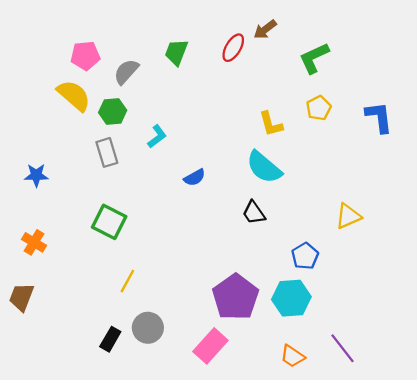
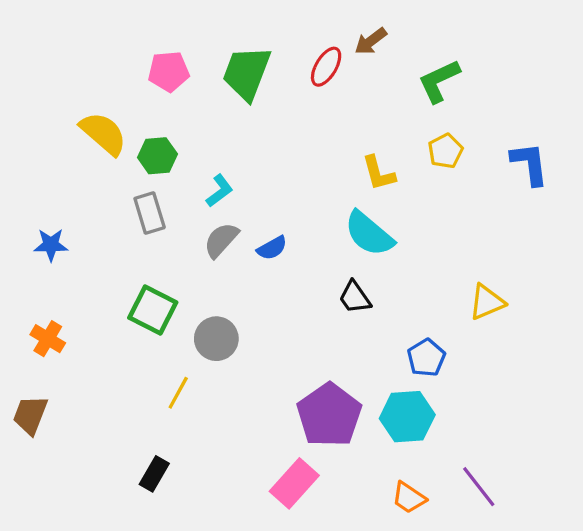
green trapezoid: (176, 52) -> (247, 73), size x1.5
pink pentagon: (85, 56) -> (169, 71), moved
gray semicircle: (126, 72) -> (221, 240), moved
gray circle: (148, 328) -> (216, 339), moved

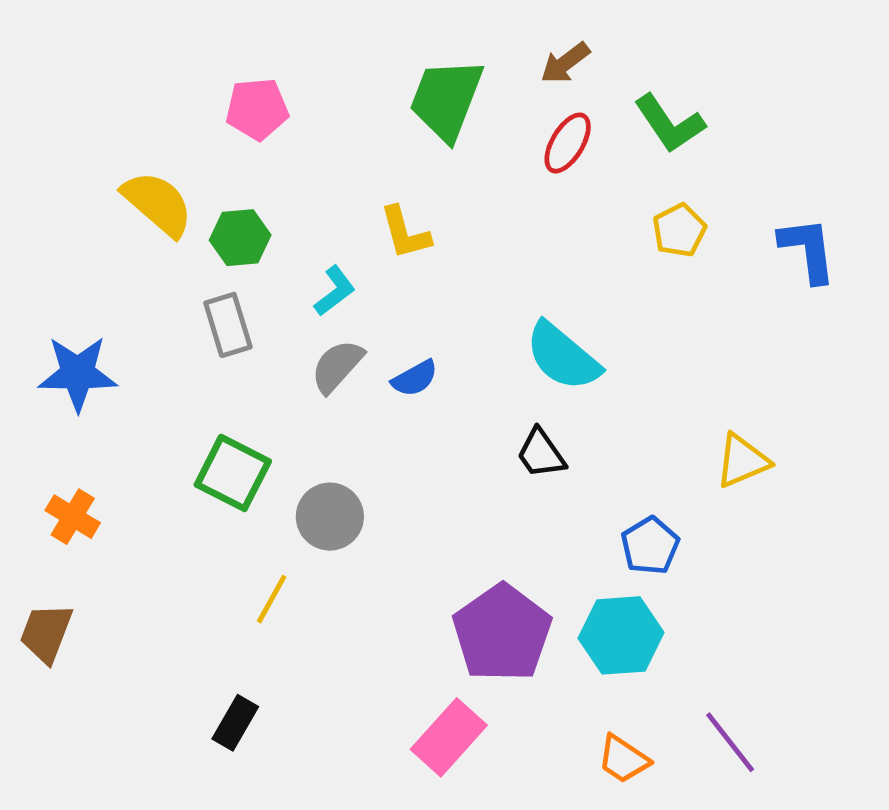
red ellipse: (326, 67) -> (568, 143), moved
green trapezoid: (247, 73) -> (446, 99), moved
green L-shape: (439, 81) -> (669, 124), turned -99
yellow L-shape: (379, 173) -> (405, 233), moved
blue star: (51, 245) -> (78, 373), size x1.5

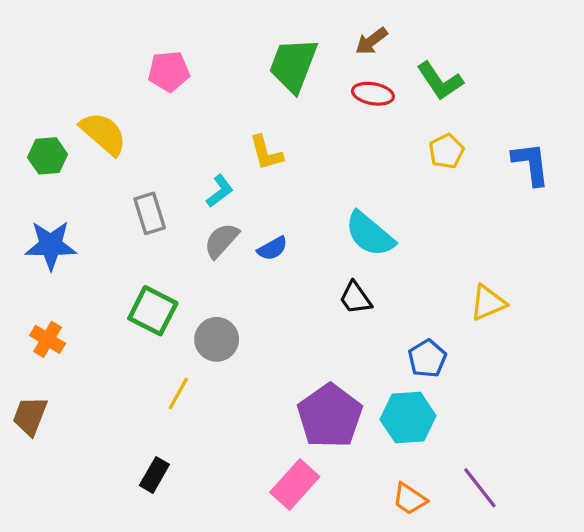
red ellipse: (568, 143) -> (373, 94), turned 69
green hexagon: (240, 238) -> (48, 156), moved

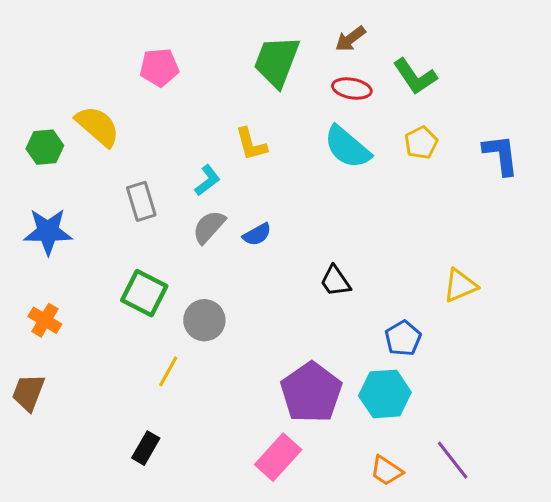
cyan semicircle: (370, 234) -> (347, 147), moved

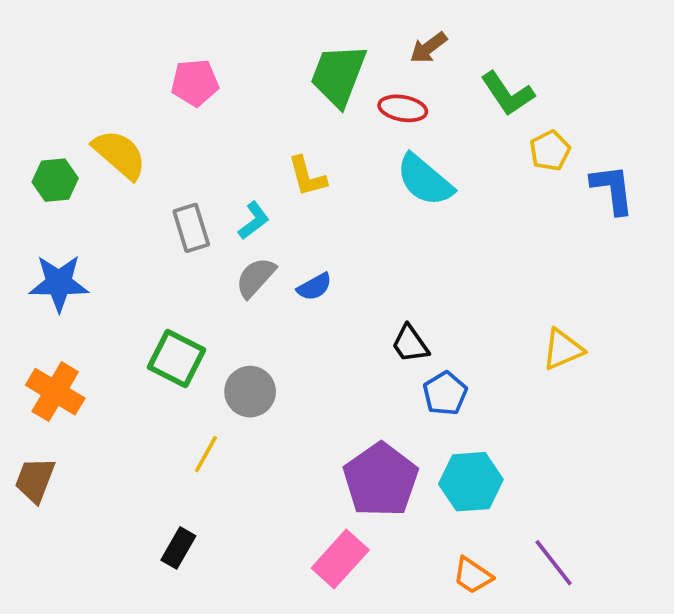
red ellipse: (352, 89) -> (403, 108), moved
yellow pentagon: (421, 143) -> (550, 151), moved
gray rectangle: (141, 201) -> (191, 228), moved
orange cross: (45, 320) -> (55, 392), size x1.4
blue pentagon: (403, 338) -> (445, 393), moved

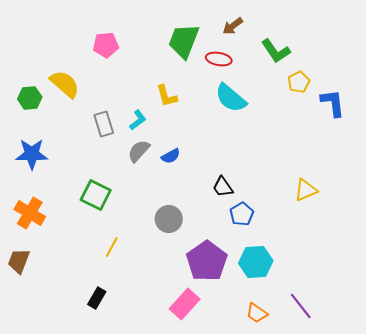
gray circle: (250, 392) -> (169, 219), moved

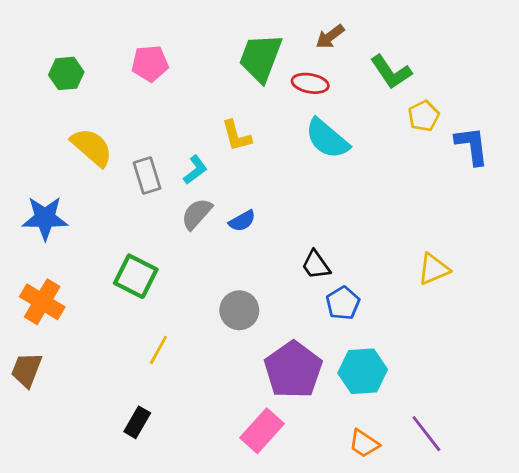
yellow semicircle: (65, 84) -> (92, 147), moved
green hexagon: (30, 98) -> (66, 73), moved

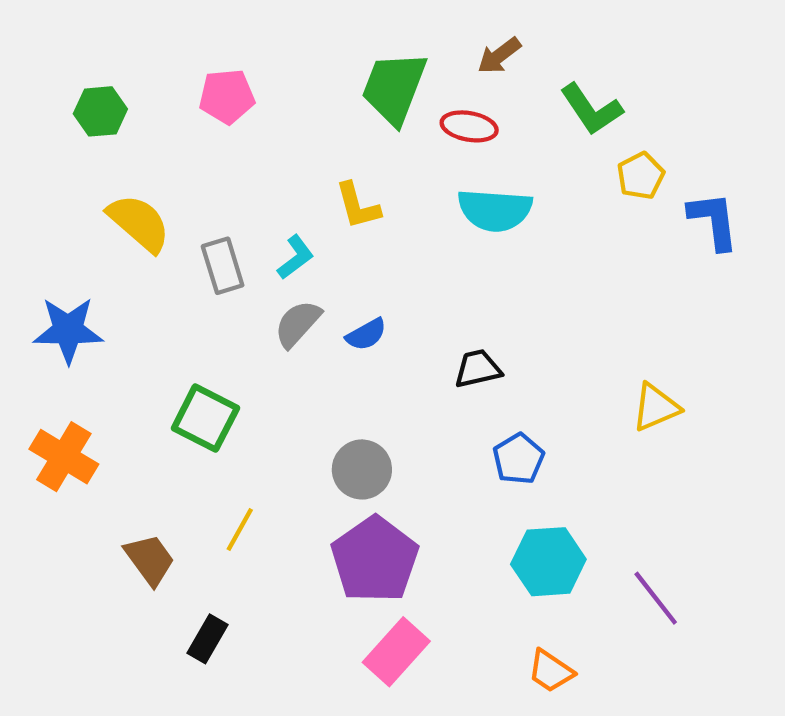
cyan semicircle: (327, 139) -> (495, 210), turned -36
black trapezoid: (316, 265) -> (478, 369), moved, turned 112
brown trapezoid: (27, 370) -> (150, 560), moved, turned 123
purple pentagon: (293, 370) -> (375, 560), moved
purple line: (426, 434) -> (656, 598), moved

